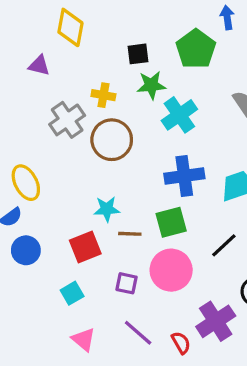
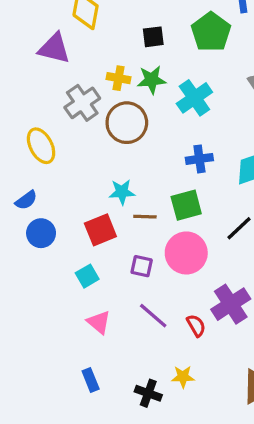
purple triangle: (39, 65) -> (54, 48), size x1.5
green star: (151, 85) -> (152, 80), moved
blue cross: (184, 176) -> (199, 159), size x0.7
yellow ellipse: (26, 183) -> (41, 146), moved

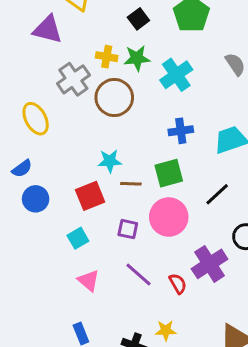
black square: (153, 37) -> (138, 19), turned -30

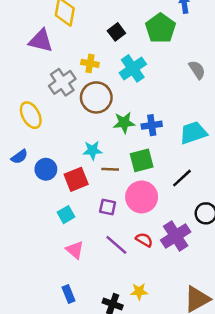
green star: (137, 58) -> (124, 123), moved
cyan cross: (176, 75) -> (133, 68), moved
blue circle: (36, 199) -> (46, 169), moved
red semicircle: (178, 284) -> (144, 240), moved, turned -30

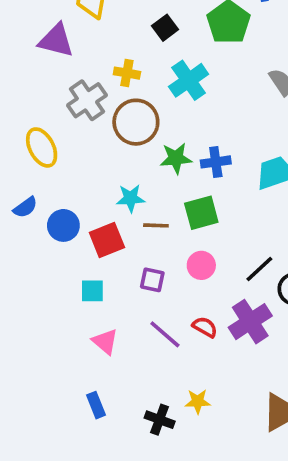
black line: (182, 178) -> (259, 269), moved
pink circle: (142, 197) -> (201, 265), size x0.6
cyan square: (66, 215) -> (92, 291), turned 30

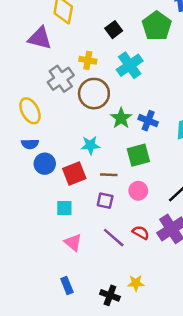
green star: (176, 158) -> (121, 118), turned -30
blue cross: (216, 162) -> (148, 121), turned 30
blue semicircle: (25, 207) -> (30, 144), moved, turned 35
brown line: (156, 225) -> (109, 175), moved

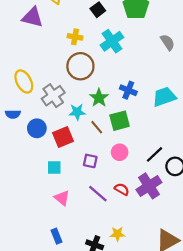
gray cross: (61, 79) -> (53, 96), moved
green star: (121, 118) -> (99, 98), moved
blue semicircle: (30, 144) -> (13, 114), moved
brown line: (109, 175) -> (97, 127), moved, turned 48

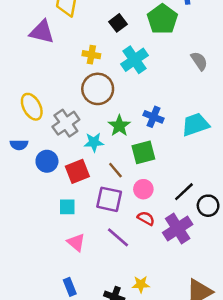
brown line: (97, 127) -> (115, 170), moved
purple square: (90, 161) -> (109, 199), size x1.5
red semicircle: (122, 189) -> (146, 218), moved

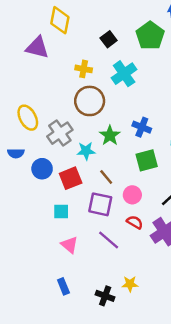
green square: (143, 152) -> (147, 160), moved

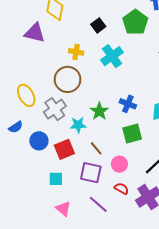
brown circle: (90, 101) -> (68, 79), moved
blue semicircle: (16, 153) -> (16, 127), turned -32

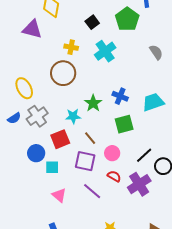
gray cross: (55, 109) -> (37, 116), moved
blue circle: (39, 141) -> (36, 153), moved

